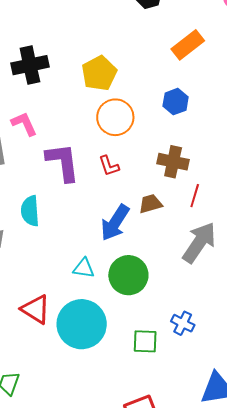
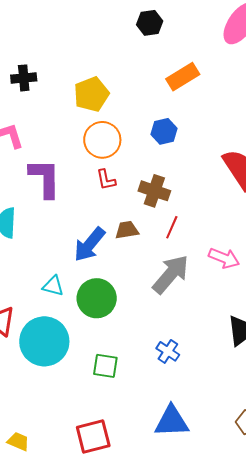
black cross: (30, 65) -> (24, 78), size x0.7
red L-shape: (109, 166) -> (106, 180), moved
blue cross: (183, 323) -> (168, 351), moved

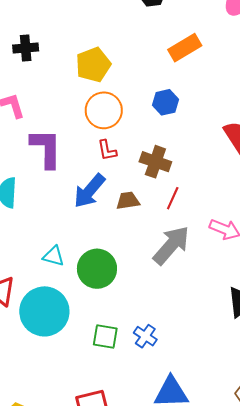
blue arrow: (89, 244) -> (89, 191), moved
blue cross: (168, 351) -> (145, 336), moved

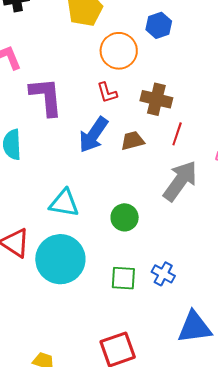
blue hexagon: (166, 102) -> (159, 25), moved
orange circle: (104, 110) -> (119, 51), moved
cyan triangle: (54, 256) -> (64, 203), size x1.4
green circle: (97, 269) -> (125, 217), moved, size x0.7

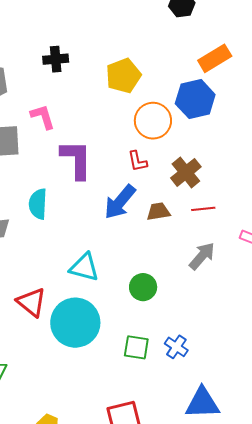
blue hexagon: (159, 25) -> (195, 99), size x1.5
brown cross: (156, 99) -> (186, 172), turned 32
red line: (177, 134) -> (203, 209), turned 60
gray arrow: (180, 181) -> (202, 256), size x0.7

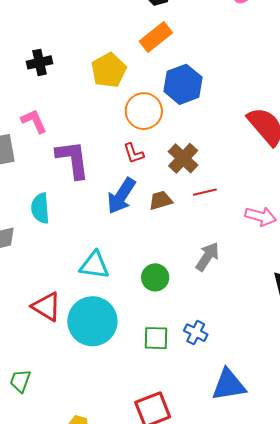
orange rectangle: (215, 58) -> (156, 37), moved
gray arrow: (202, 256) -> (207, 257), moved

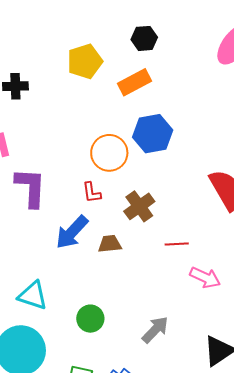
yellow pentagon: (109, 70) -> (85, 61), moved
red line: (205, 192) -> (177, 244), moved
gray arrow: (207, 257) -> (155, 330), moved

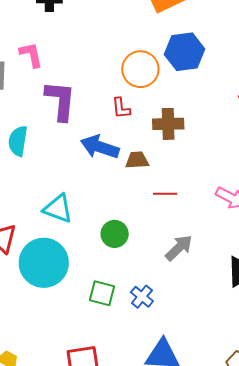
brown cross: (139, 206) -> (168, 124), turned 32
blue arrow: (72, 232) -> (100, 147), turned 63
red line: (177, 244) -> (165, 194), moved

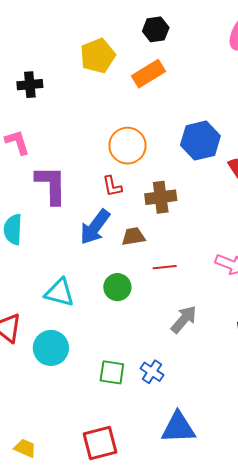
blue hexagon: (185, 52) -> (200, 141), moved
blue arrow: (100, 147) -> (95, 227), turned -66
green circle: (115, 234) -> (117, 287), moved
cyan circle: (44, 263) -> (51, 348), size x0.7

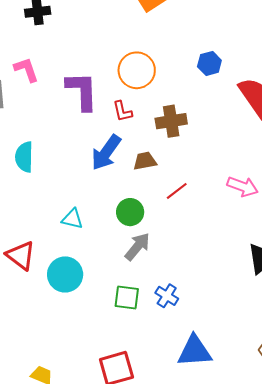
blue hexagon: (200, 141) -> (209, 63), size x0.6
purple L-shape: (51, 185) -> (82, 91), moved
red line: (165, 267) -> (177, 191), turned -30
cyan triangle: (60, 293) -> (72, 219), size x0.7
gray arrow: (184, 319) -> (137, 247), moved

